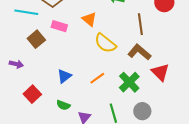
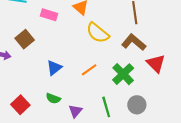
brown square: (36, 39) -> (25, 39), moved
red square: (32, 94) -> (20, 105), moved

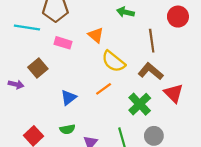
orange line: (89, 70) -> (104, 89), moved
green semicircle: (53, 98) -> (67, 129), turned -32

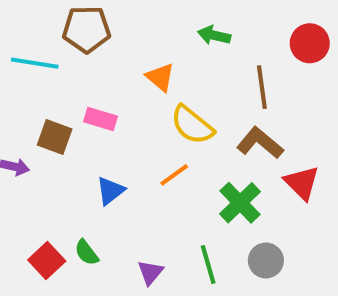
pink rectangle: (63, 43) -> (100, 119), moved
brown square: (38, 68) -> (55, 137), turned -30
green semicircle: (67, 129) -> (87, 253), moved, turned 64

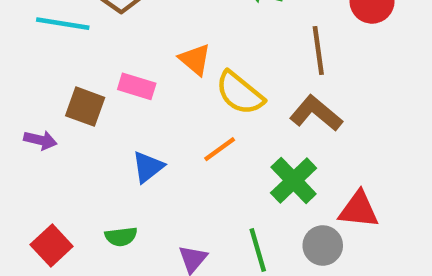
orange triangle: (160, 77) -> (195, 59), moved
red triangle: (302, 183) -> (359, 210), moved, turned -39
green semicircle: (87, 253) -> (121, 237), turned -60
red square: (47, 260) -> (52, 245), moved

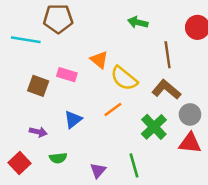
purple arrow: (40, 140) -> (38, 132), moved
gray circle: (323, 245) -> (190, 114), moved

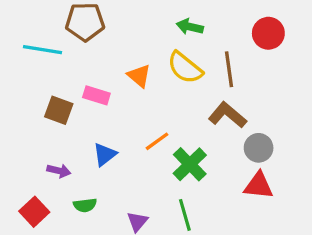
yellow semicircle: (124, 78) -> (185, 68), moved
green cross: (154, 127) -> (190, 164), moved

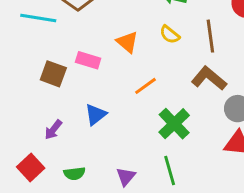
yellow semicircle: (185, 68) -> (170, 35), size x0.6
orange line: (157, 141) -> (145, 86), moved
purple arrow: (59, 171) -> (53, 130), turned 115
green semicircle: (85, 205) -> (74, 174), moved

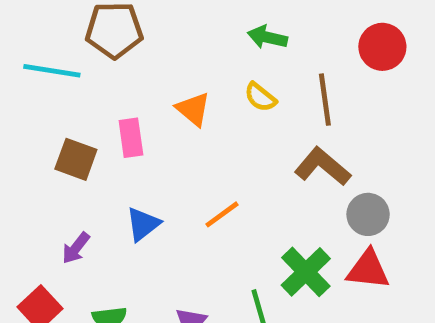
pink rectangle: (88, 60) -> (131, 138), turned 65
orange line: (145, 86) -> (222, 214), moved
green cross: (174, 124) -> (306, 272), moved

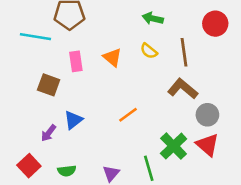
pink rectangle: (131, 138) -> (76, 61), moved
blue triangle: (143, 224) -> (73, 120), moved
red triangle: (368, 270) -> (207, 145), turned 35

